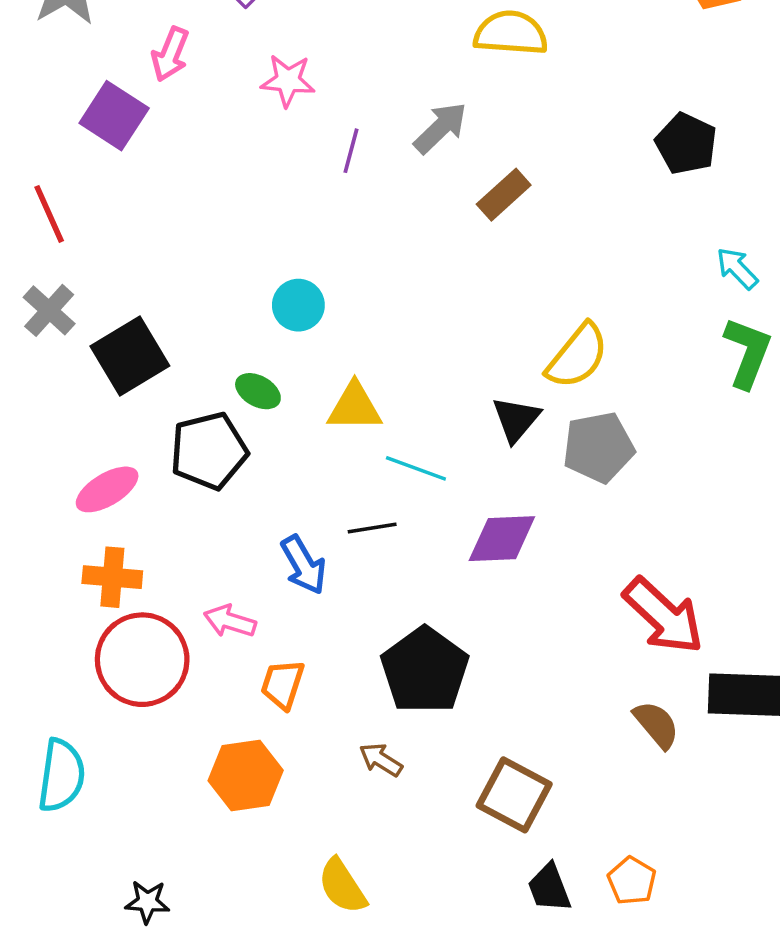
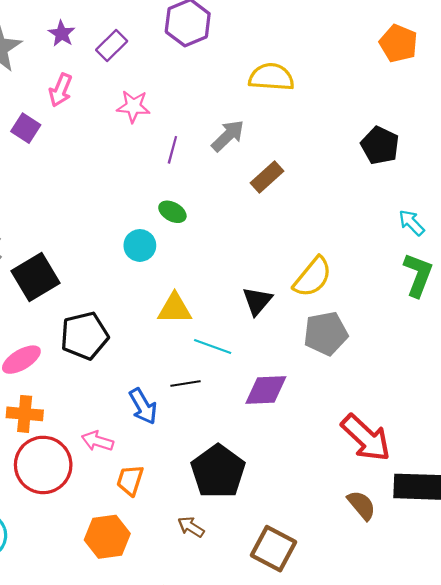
purple square: (114, 116) -> (26, 128), size x0.7
green ellipse: (258, 391) -> (172, 212), moved
black triangle: (516, 419) -> (257, 301), moved

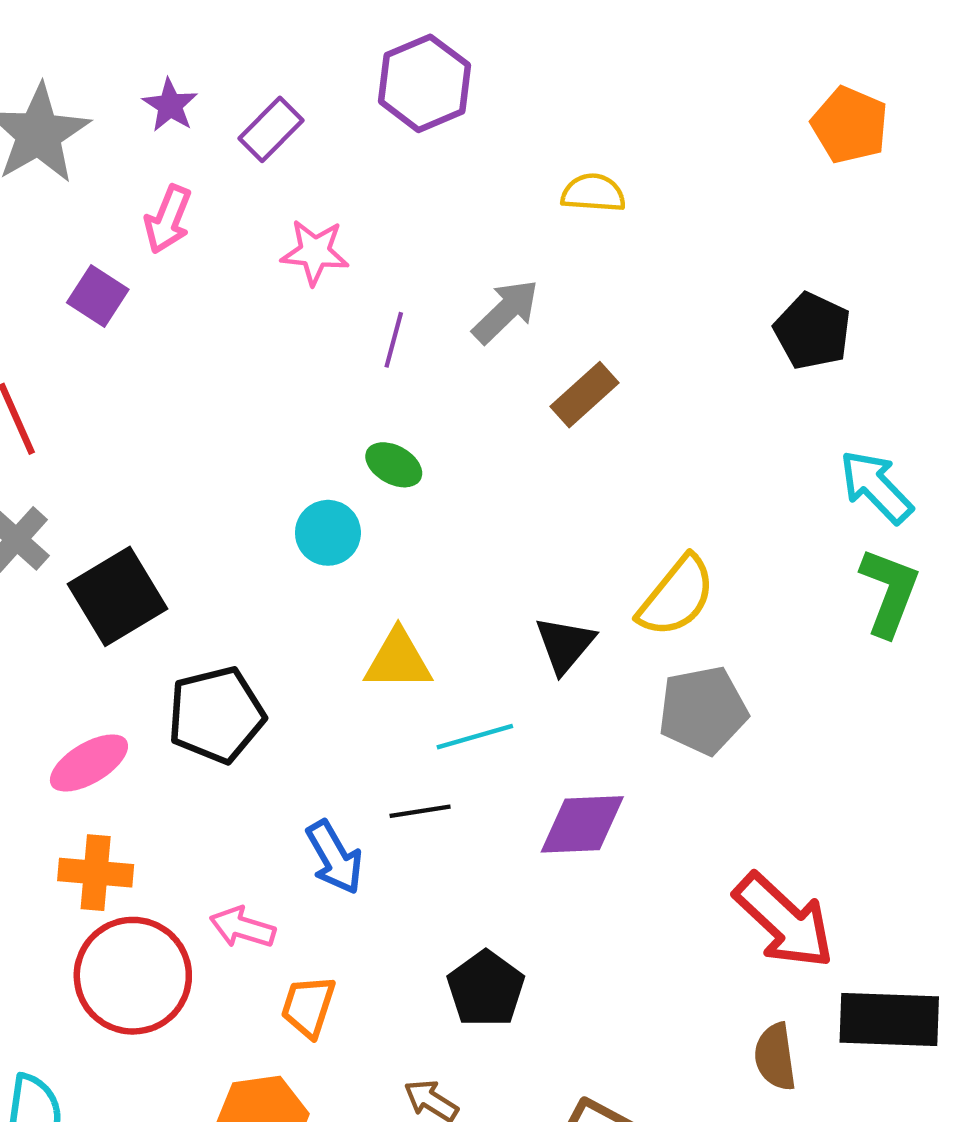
yellow semicircle: (271, 77) -> (593, 193), size x0.7
cyan arrow: (412, 223) -> (876, 487), size x1.4
cyan line: (213, 347) -> (475, 737), turned -36
black pentagon: (218, 471) -> (486, 989), size x0.7
brown semicircle: (362, 505) -> (775, 1057), turned -148

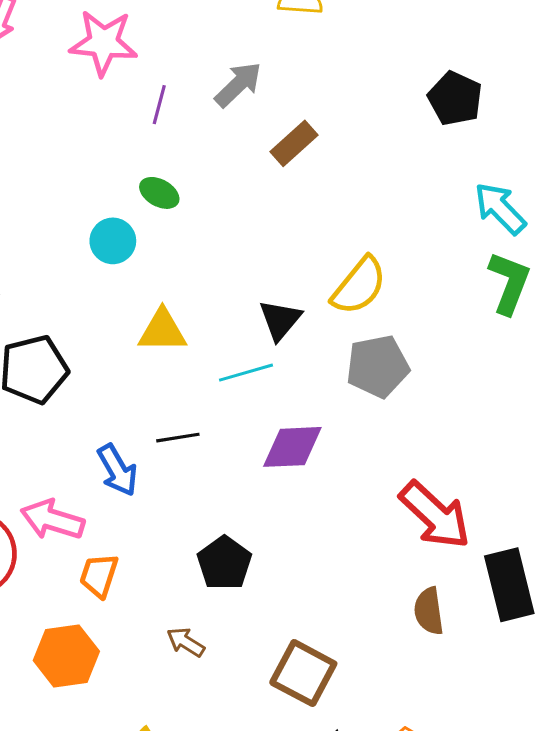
pink star: (315, 252) -> (104, 43), size x1.4
cyan line: (475, 737) -> (246, 373), moved
pink arrow: (242, 927) -> (52, 520), size x1.4
black rectangle: (889, 1020) -> (509, 585), turned 74

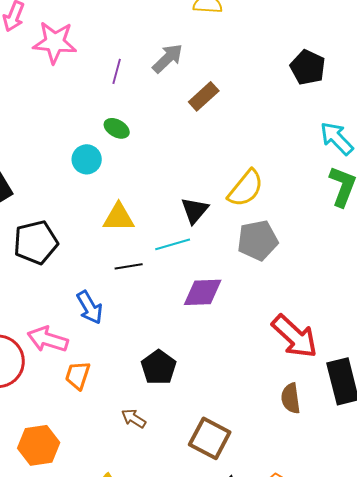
pink star: (104, 43) -> (55, 42), moved
black line: (178, 438) -> (129, 266), moved
orange hexagon: (66, 656) -> (39, 445), moved

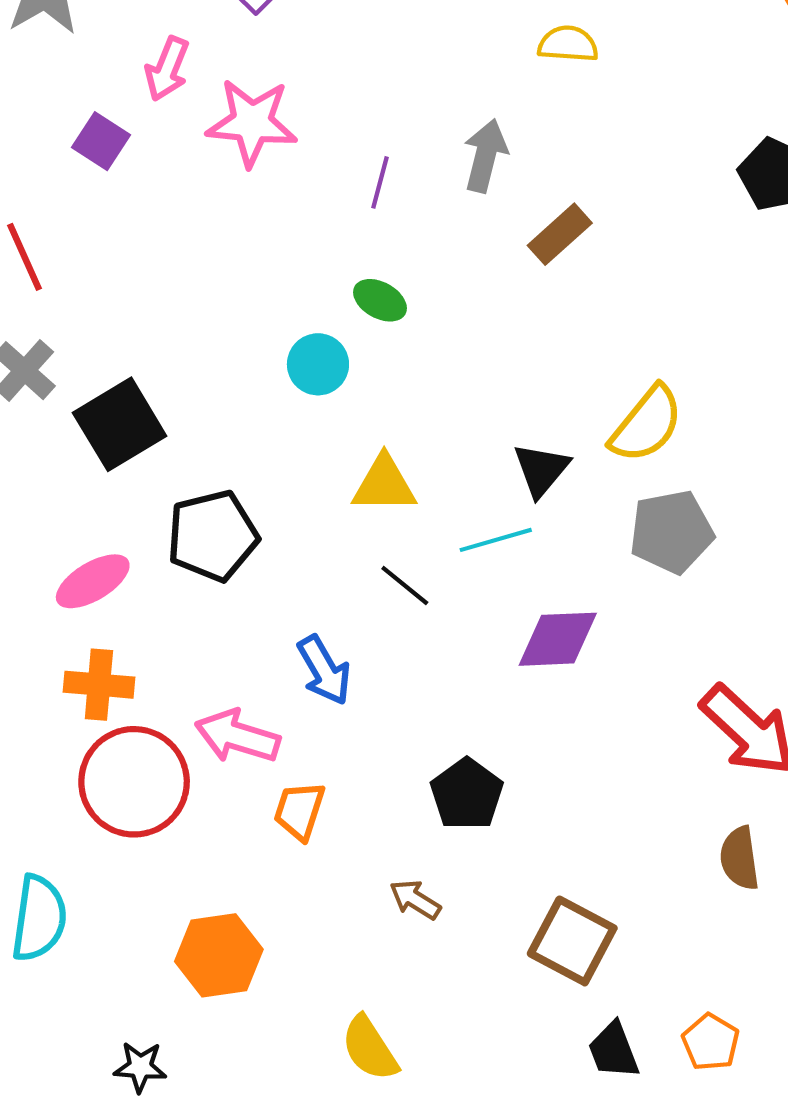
gray arrow: (168, 58) -> (485, 156), turned -32
black line: (129, 266) -> (405, 585), turned 48

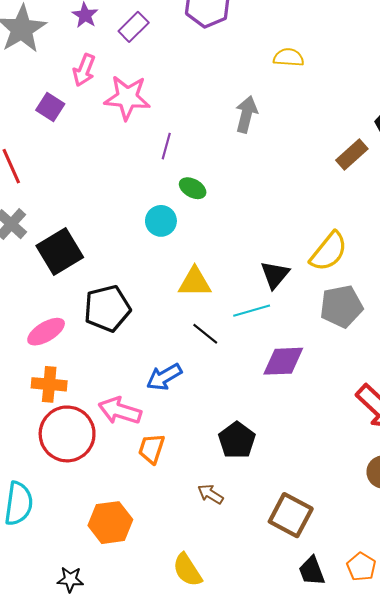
purple line: (380, 182) -> (166, 146), moved
brown rectangle: (560, 234) -> (352, 154), moved
blue arrow: (324, 670) -> (164, 377), turned 90

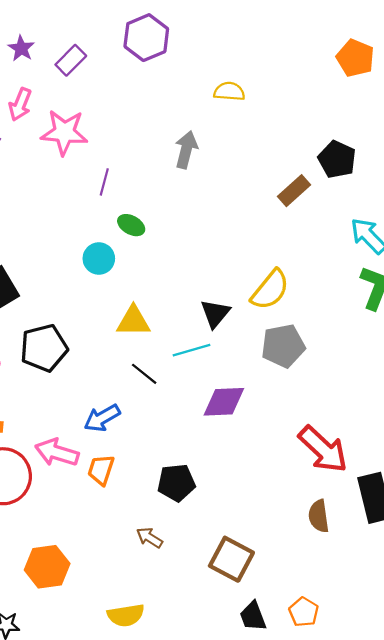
black pentagon: (237, 440) -> (176, 483), turned 30
orange trapezoid: (151, 449) -> (101, 470), moved
yellow semicircle: (187, 570) -> (126, 615), turned -66

